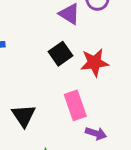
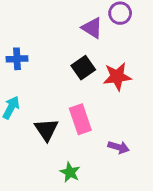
pink rectangle: (75, 105) -> (80, 119), moved

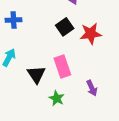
purple arrow: (119, 147) -> (92, 88), turned 49
green star: (70, 172) -> (57, 98), moved

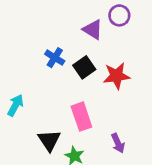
blue cross: (14, 20) -> (55, 58), moved, turned 35
black triangle: (36, 74) -> (49, 140), moved

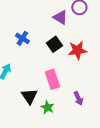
blue cross: (55, 58) -> (22, 38), moved

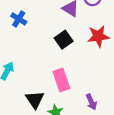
blue cross: (22, 38) -> (19, 19), moved
red star: (77, 50) -> (98, 36), moved

